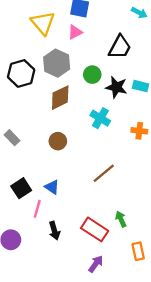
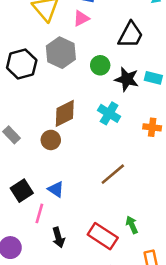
brown diamond: (60, 98) -> (65, 113), moved
brown circle: (58, 141) -> (51, 140), moved

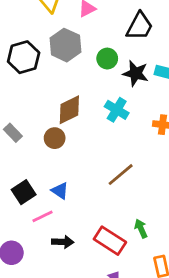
pink line: (39, 213) -> (42, 216), turned 48
black arrow: (58, 237) -> (63, 242), turned -72

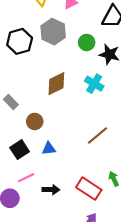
brown circle: (55, 138) -> (35, 121), moved
blue triangle: (60, 191) -> (49, 148), turned -40
pink line: (42, 216) -> (26, 178), moved

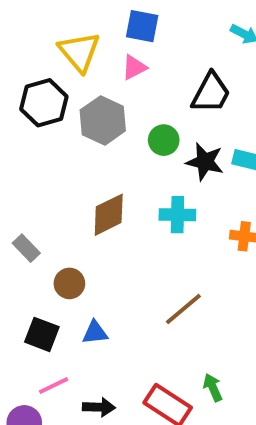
black hexagon: (20, 41) -> (44, 103), moved
cyan cross: (94, 84) -> (177, 215), turned -30
black square: (20, 150) -> (42, 334), turned -36

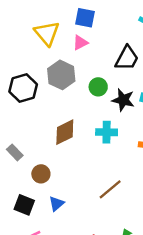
black hexagon: (44, 103) -> (23, 88), moved
blue triangle: (95, 333) -> (56, 204), turned -35

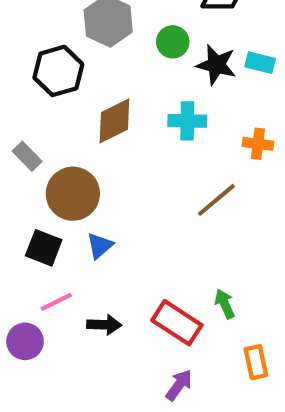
black hexagon: (23, 88) -> (58, 71), moved
brown circle: (41, 174) -> (73, 194), size x1.6
brown line: (110, 189) -> (216, 200), moved

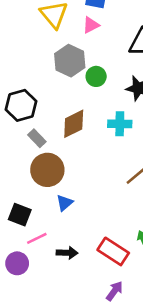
green circle: (173, 42) -> (96, 76), moved
black hexagon: (58, 71) -> (21, 105), moved
gray rectangle: (27, 156) -> (37, 138), moved
black square: (44, 248) -> (20, 215), moved

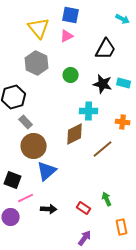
gray hexagon: (70, 61) -> (37, 63), moved
brown diamond: (74, 124) -> (75, 134), moved
blue triangle: (64, 203) -> (47, 171), size x1.5
red rectangle: (113, 251) -> (84, 208), size x0.6

